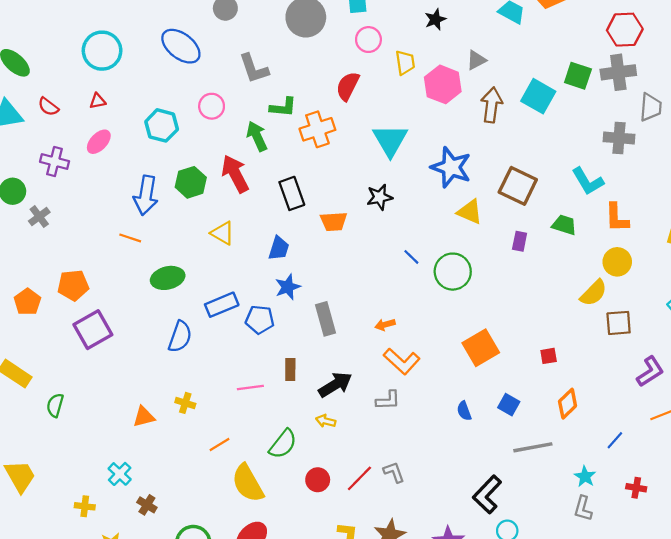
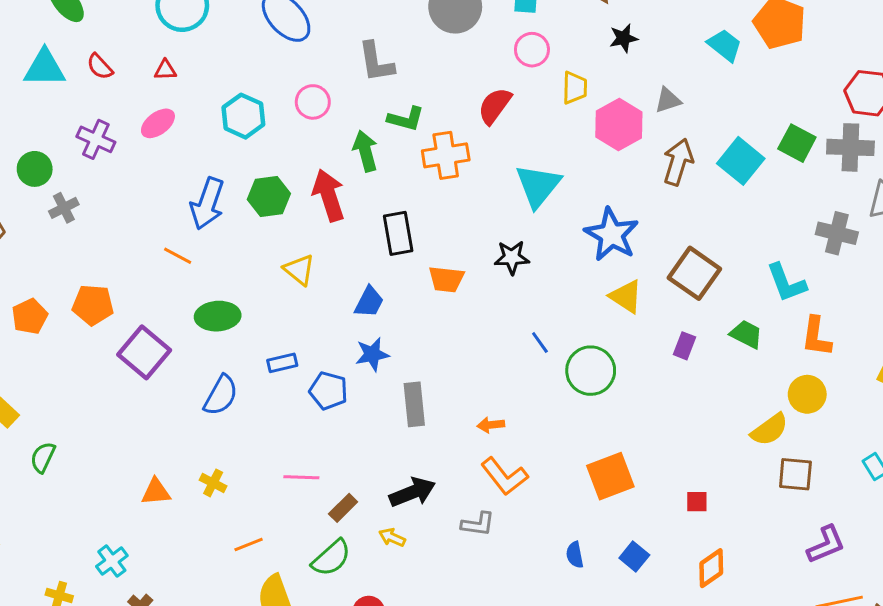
blue rectangle: (222, 305) -> (282, 363), size x0.7
purple square: (93, 330) -> (144, 352), moved, turned -30
brown rectangle: (290, 369) -> (343, 508), moved, turned 35

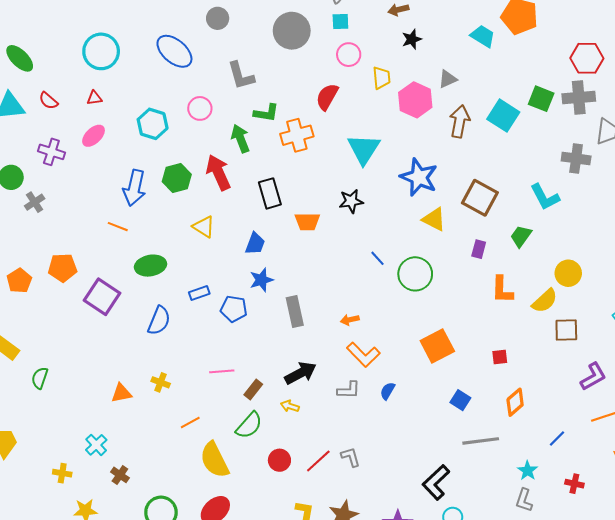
green trapezoid: (746, 334) -> (521, 236), turned -75
orange L-shape: (816, 337) -> (502, 290), moved
blue semicircle: (575, 555) -> (388, 391), moved, turned 48

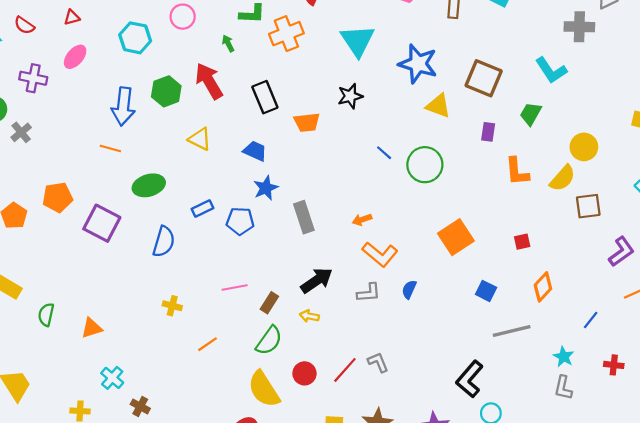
green arrow: (240, 139) -> (228, 43), size x0.6
blue trapezoid: (255, 244) -> (255, 151), turned -80
orange triangle: (121, 393) -> (92, 328), moved
yellow semicircle: (214, 460) -> (264, 389), moved

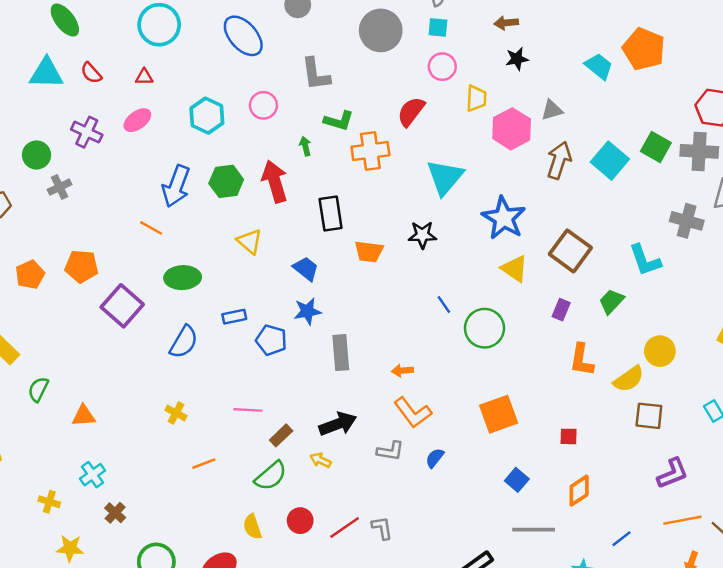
yellow semicircle: (264, 389) -> (252, 527), size x0.6

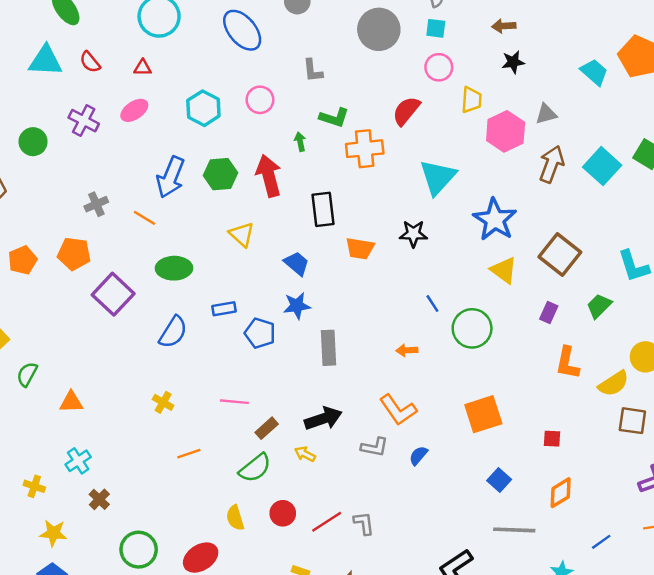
gray L-shape: (316, 74) -> (313, 71), size x0.7
gray cross: (60, 187) -> (96, 204), moved
orange arrow: (402, 371) -> (407, 350), moved

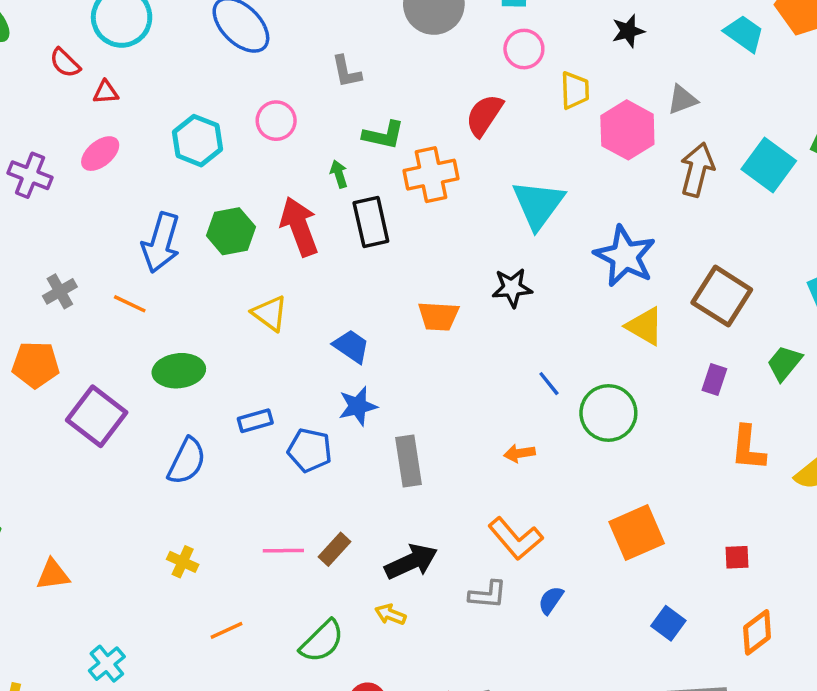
red semicircle: (90, 62) -> (65, 63), moved
black rectangle: (323, 209) -> (371, 222), moved
brown rectangle: (267, 428) -> (335, 549), moved
cyan cross: (78, 461) -> (107, 664), moved

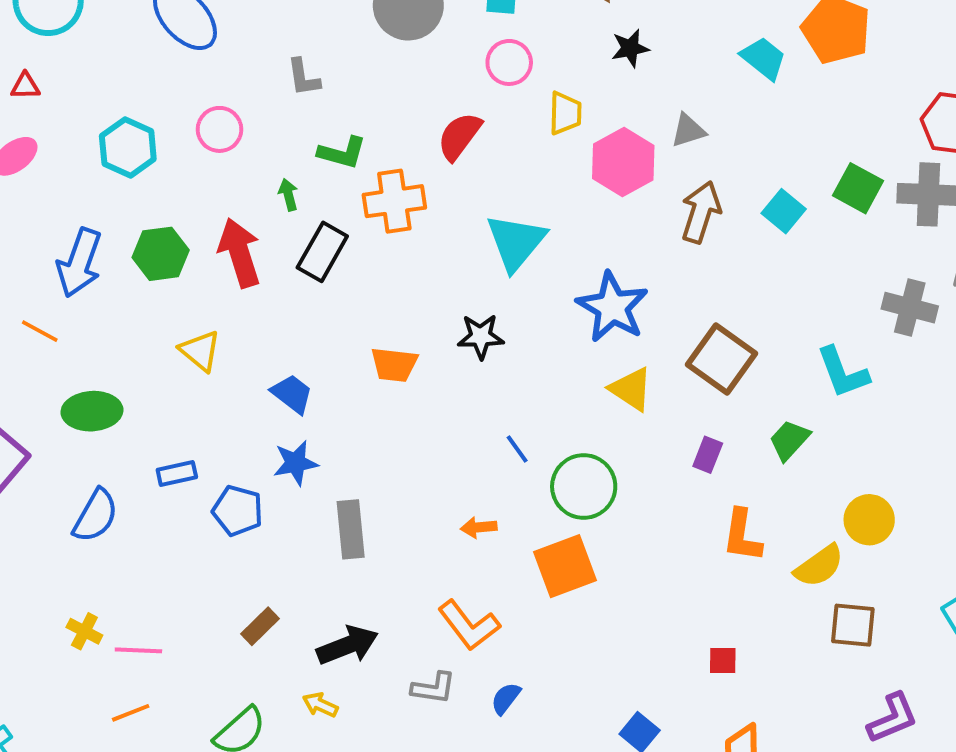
cyan square: (769, 165) -> (784, 211), size x0.7
black rectangle: (371, 222) -> (322, 252), turned 39
orange square: (637, 533) -> (565, 566), moved
pink line: (283, 551) -> (138, 650), moved

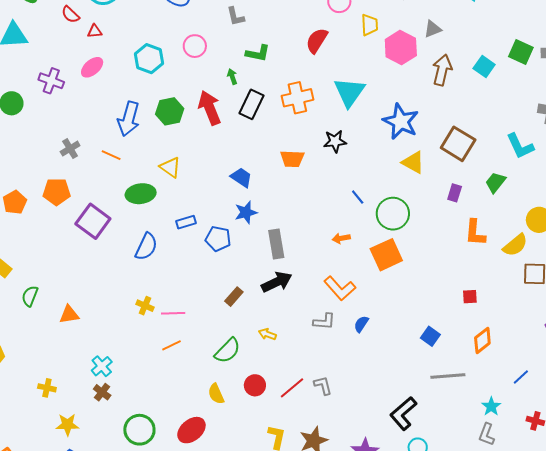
orange cross: (394, 201) -> (297, 98), moved
yellow triangle: (200, 351) -> (170, 167), moved
black arrow: (347, 645) -> (277, 282), moved

